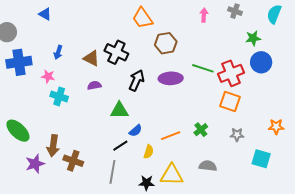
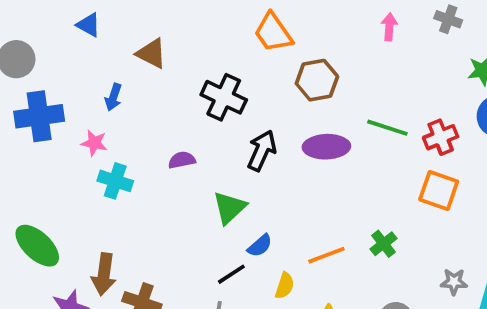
brown triangle: (91, 58) -> (151, 53), moved
red cross: (231, 73) -> (441, 137), size x0.7
green triangle: (119, 111) -> (229, 208), turned -42
gray star: (237, 135) -> (454, 282), moved

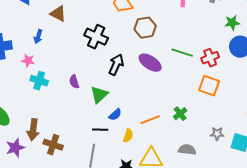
purple ellipse: (326, 147) -> (150, 63), turned 35
purple semicircle: (182, 160) -> (74, 82), moved, turned -96
black line: (231, 274) -> (100, 130), turned 35

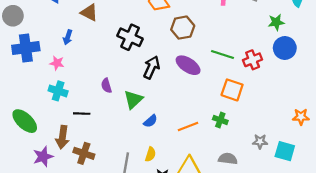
cyan cross: (39, 81) -> (58, 91), moved
orange square: (209, 86) -> (232, 90), moved
green cross: (180, 114) -> (220, 120), turned -32
black line: (100, 130) -> (82, 114), moved
yellow semicircle: (128, 136) -> (150, 154), moved

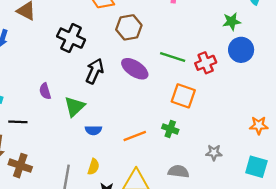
blue semicircle: (150, 121) -> (93, 130), turned 40
cyan square: (285, 151) -> (256, 167), moved

